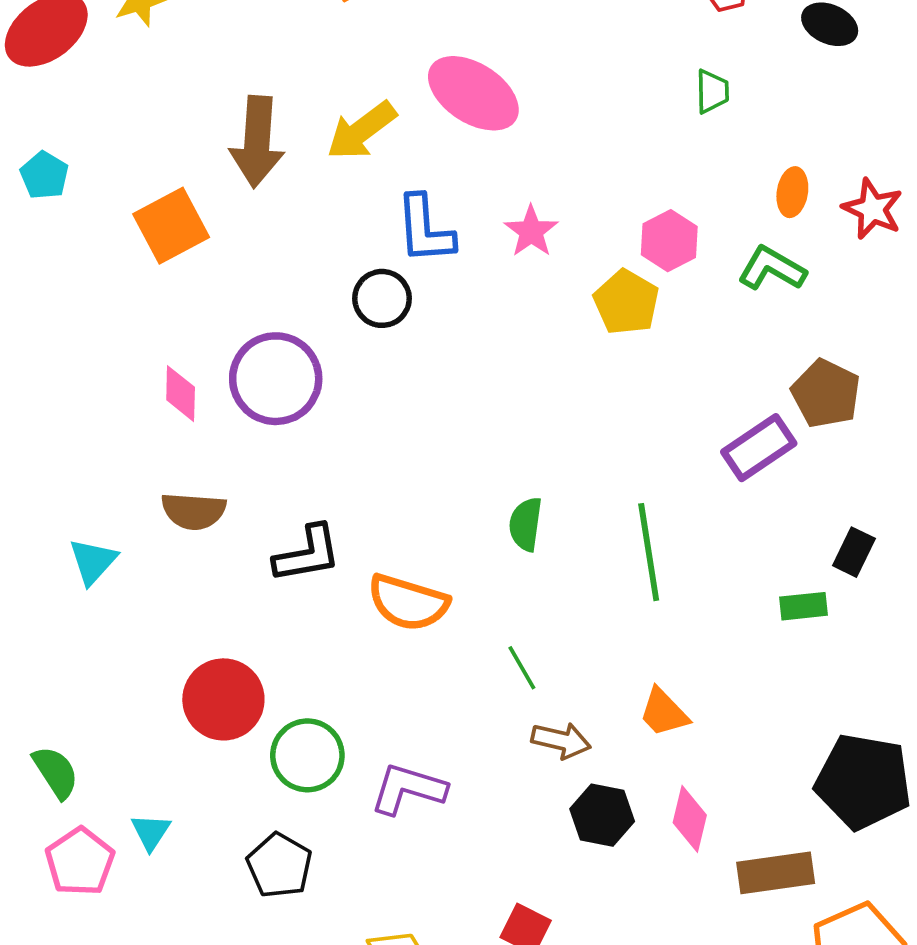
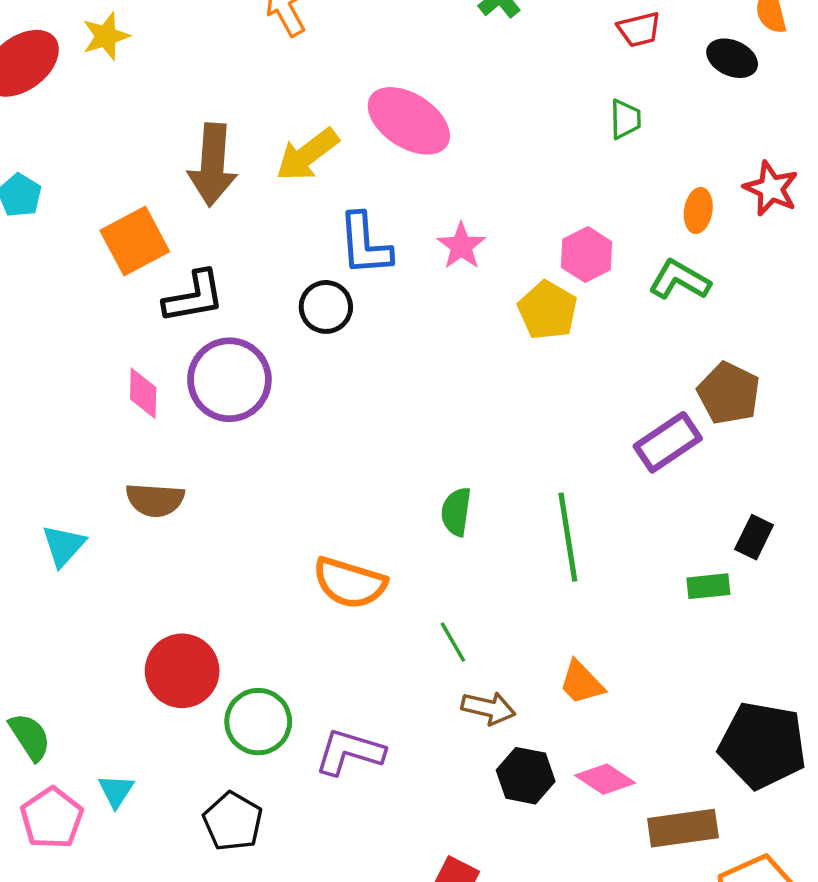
red star: (873, 209) -> (771, 189), moved
black L-shape: (307, 554) -> (194, 297), moved
pink diamond: (690, 819) -> (605, 779), turned -70

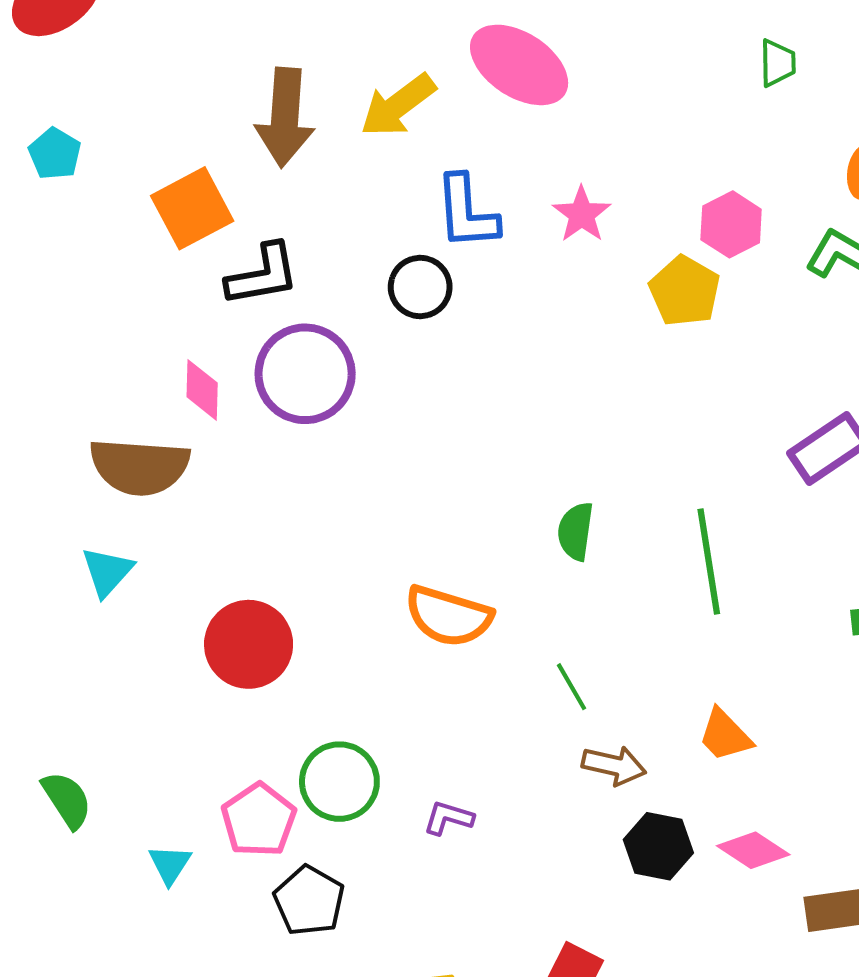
brown semicircle: (155, 500) -> (140, 467), moved, size x1.4
red circle: (182, 671) -> (249, 644), moved
purple L-shape: (350, 752) -> (448, 818), size x0.6
pink pentagon: (52, 818) -> (259, 820), moved

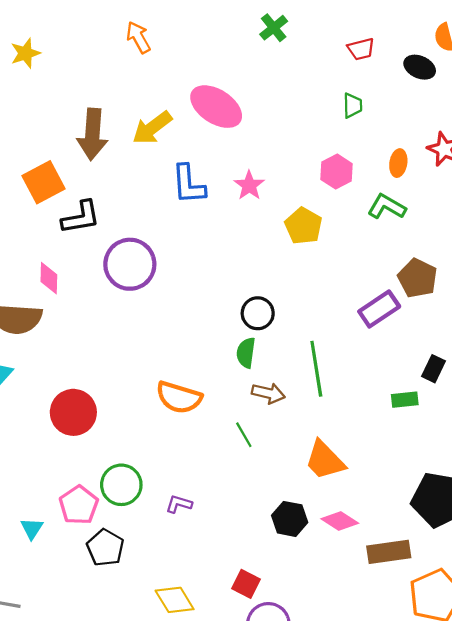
pink hexagon: (731, 224) -> (337, 172), moved
black circle: (420, 287) -> (258, 313), moved
purple circle: (305, 374) -> (130, 264), moved
orange trapezoid: (725, 735) -> (325, 460), size x1.4
brown arrow: (614, 765) -> (268, 393), moved

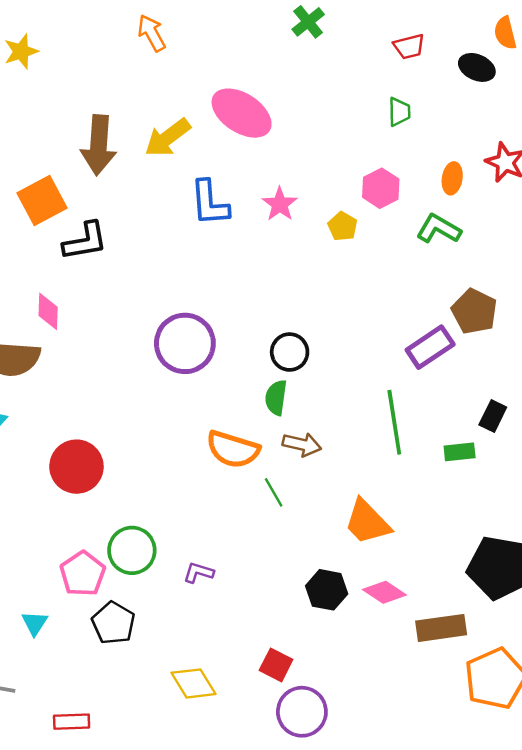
yellow pentagon: (304, 226) -> (343, 226), moved, size x0.7
purple circle: (130, 264) -> (185, 343), moved
green line: (316, 369) -> (394, 422), moved
orange semicircle: (179, 397) -> (233, 449), moved
cyan triangle: (32, 528) -> (35, 623), moved

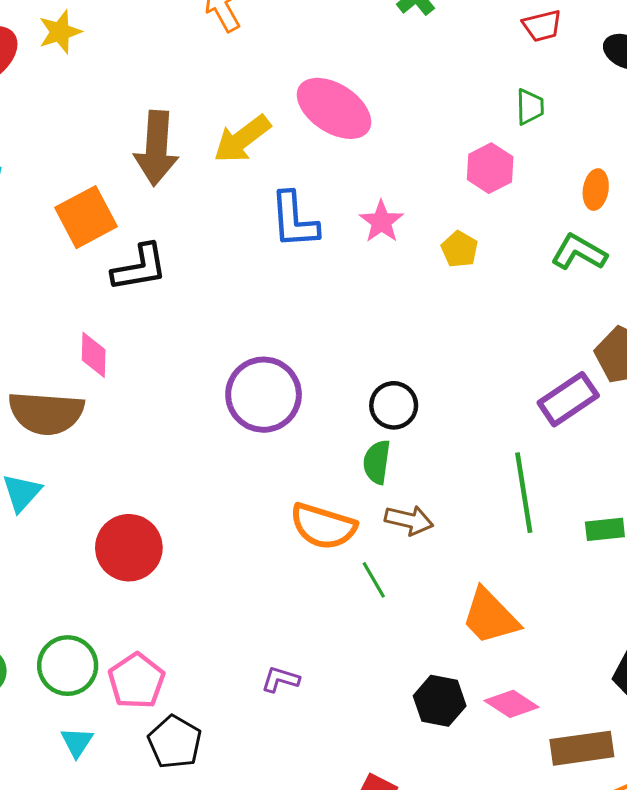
pink hexagon: (381, 188) -> (490, 168), moved
green circle: (132, 550) -> (68, 666), moved

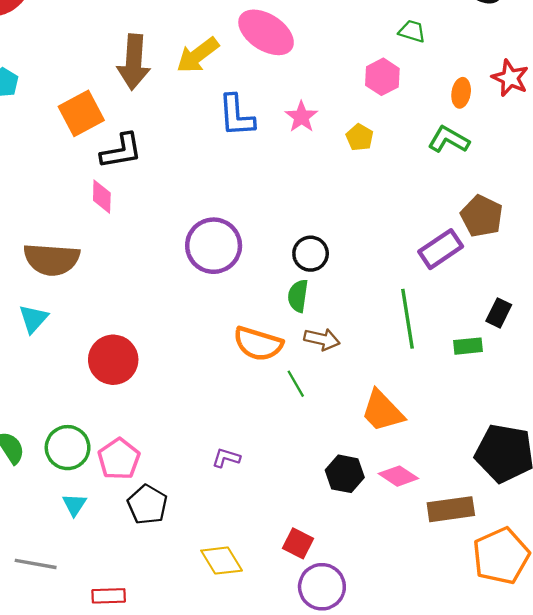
green trapezoid: (530, 107) -> (412, 31), turned -72
pink diamond: (94, 355) -> (102, 197), moved

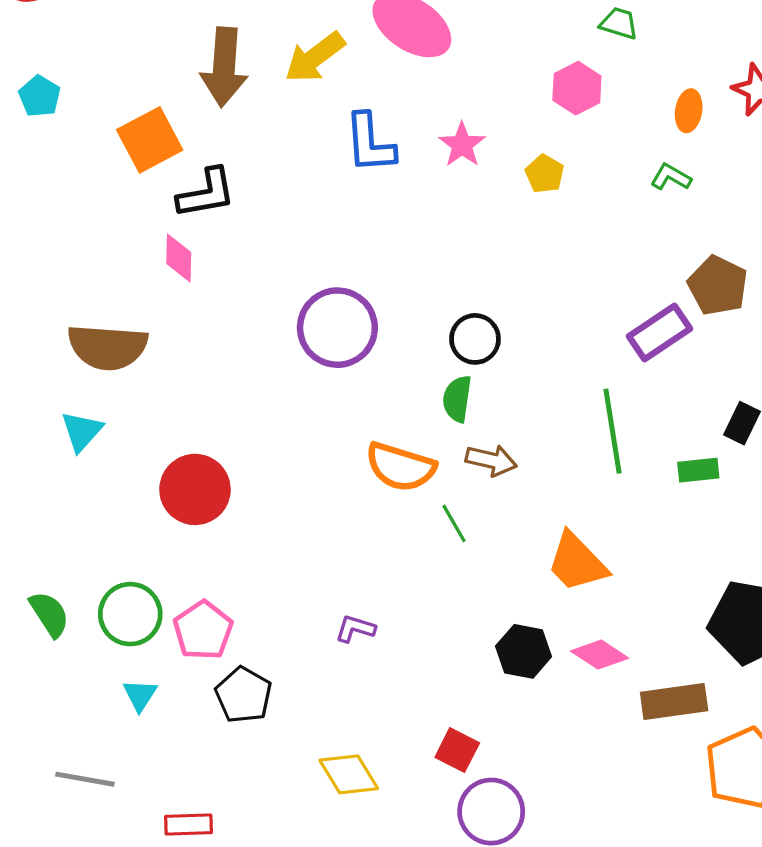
green L-shape: (449, 140) -> (671, 177), size x0.7

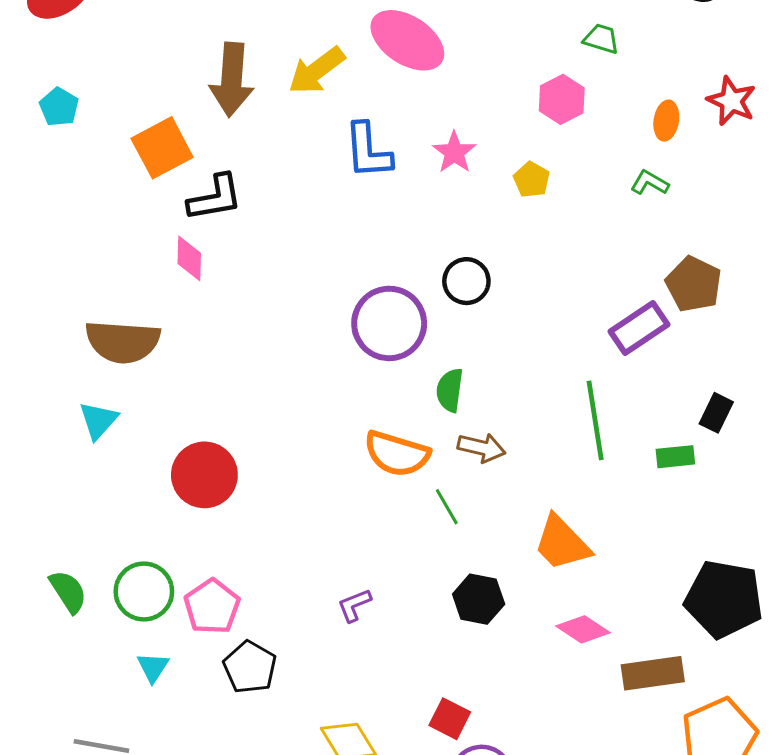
purple circle: (337, 328) -> (389, 323), moved
black circle: (475, 339) -> (466, 281), moved
purple L-shape: (355, 629) -> (354, 605), turned -39
black hexagon: (524, 651) -> (479, 599), moved

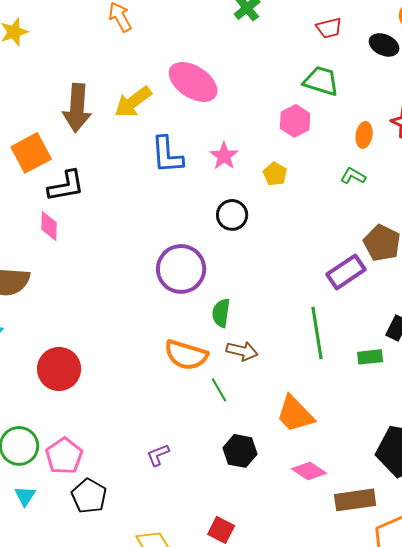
green trapezoid: (601, 39) -> (321, 81), size x1.5
black circle: (466, 281) -> (232, 215), moved

